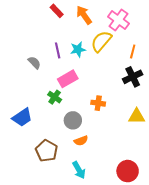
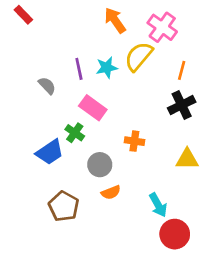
red rectangle: (57, 11) -> (23, 15), moved
pink rectangle: (68, 79) -> (93, 108), turned 66
blue trapezoid: (22, 117) -> (50, 152), moved
cyan arrow: (79, 170) -> (158, 205), moved

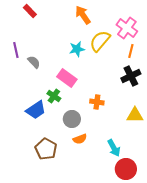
red rectangle: (23, 15) -> (30, 11), moved
pink cross: (162, 27) -> (127, 28), moved
purple line: (79, 69) -> (16, 50), moved

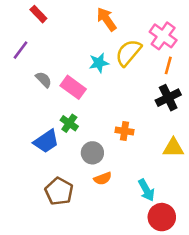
purple line: (16, 50) -> (20, 50), moved, turned 49
pink rectangle: (67, 78) -> (73, 87), moved

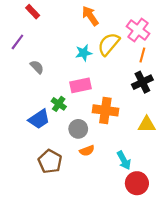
pink rectangle: (73, 87) -> (80, 85), moved, turned -48
orange cross: (125, 131) -> (105, 110), size x1.6

